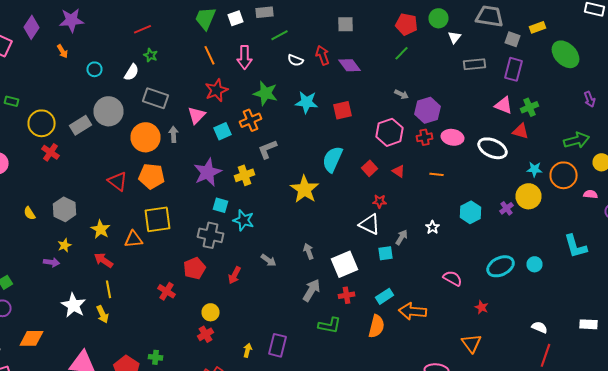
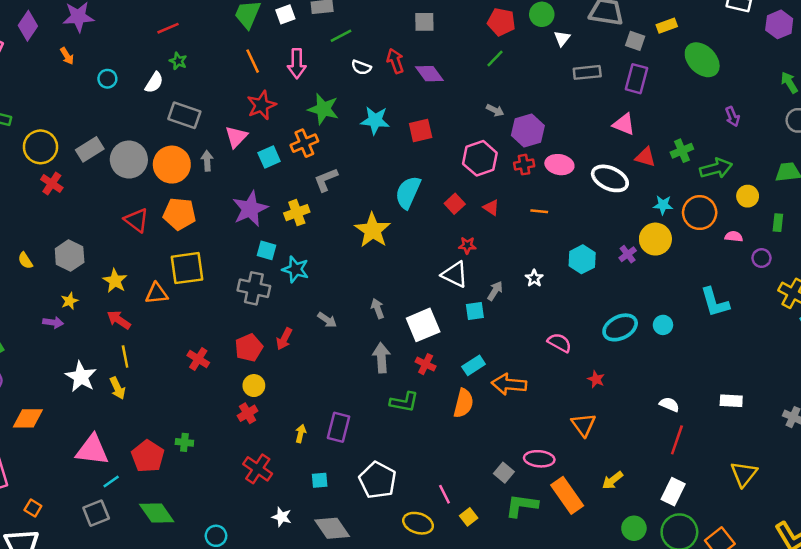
green cross: (530, 107) -> (682, 151), moved
gray circle: (108, 111) -> (129, 160), moved
red pentagon: (194, 268) -> (249, 348), moved
gray arrow: (312, 290) -> (381, 358), turned -35
red cross: (346, 295) -> (426, 364), turned 35

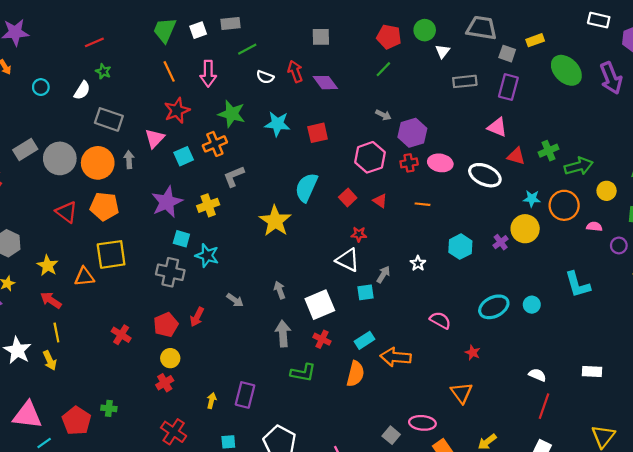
purple arrow: (732, 117) -> (611, 78), moved, size x1.8

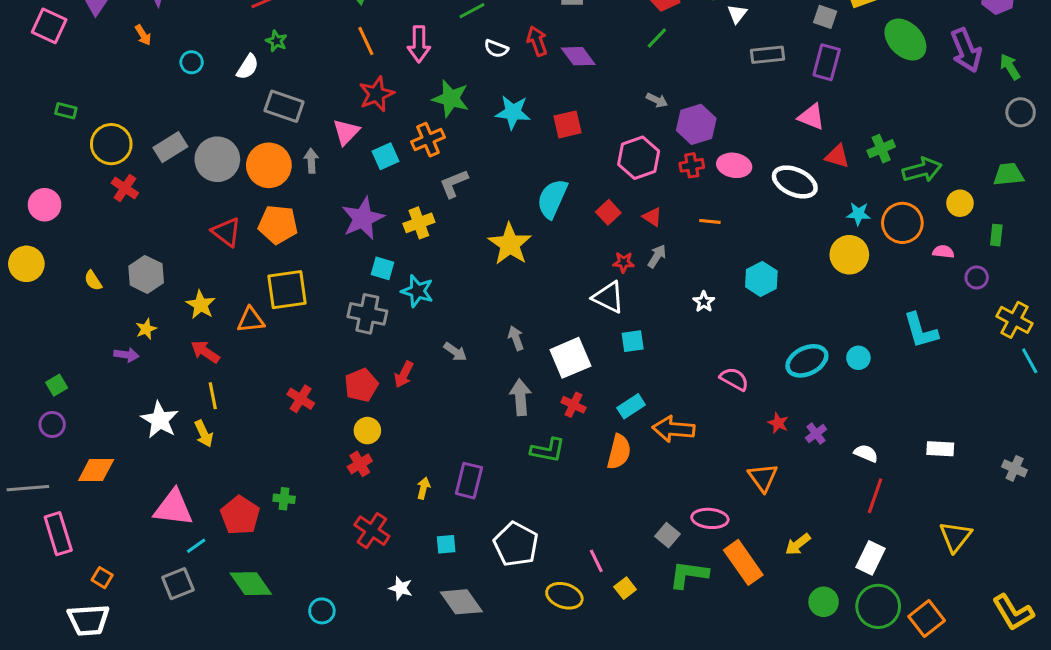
purple cross: (501, 242) -> (816, 434), moved
gray arrow: (383, 274) -> (657, 256), moved

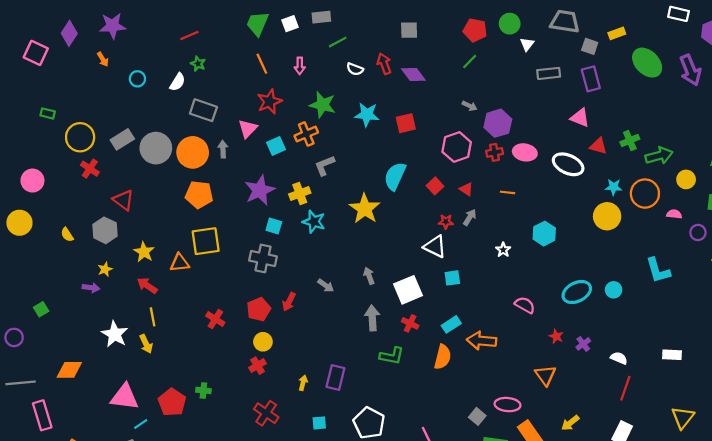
pink arrow: (419, 44) -> (300, 66), size x0.7
purple rectangle: (827, 62) -> (591, 79), turned -30
red triangle: (226, 232) -> (123, 200), moved
cyan star: (417, 291) -> (314, 222), moved
purple circle: (52, 424) -> (14, 337), moved

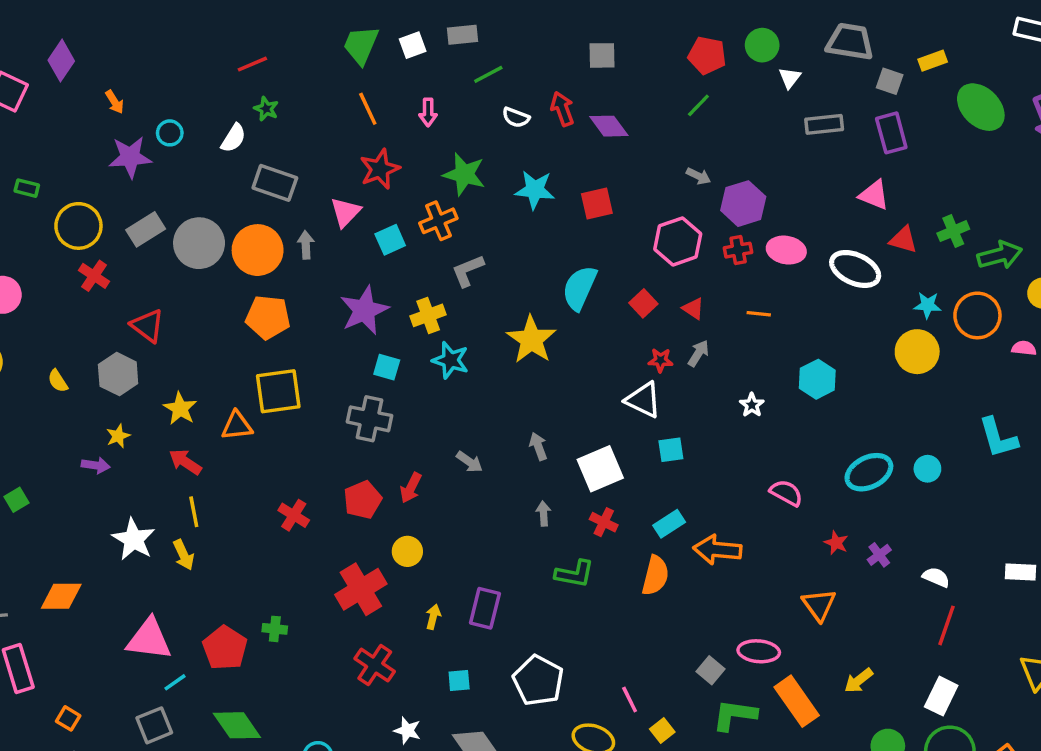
purple star: (113, 26) -> (130, 157), moved
gray arrow: (372, 318) -> (543, 514), size x0.6
yellow circle: (263, 342) -> (407, 551), moved
red cross: (258, 366) -> (361, 589), size x1.8

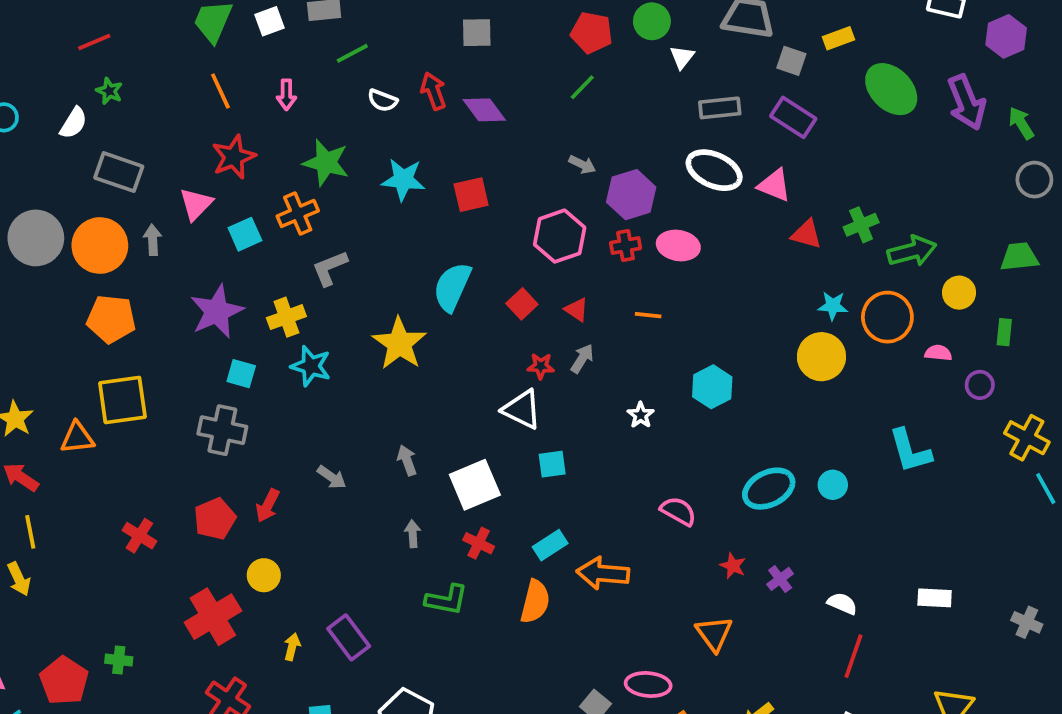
purple rectangle: (891, 133) -> (793, 117), turned -42
white ellipse: (855, 269) -> (714, 170), moved
purple rectangle: (485, 608) -> (349, 637), turned -51

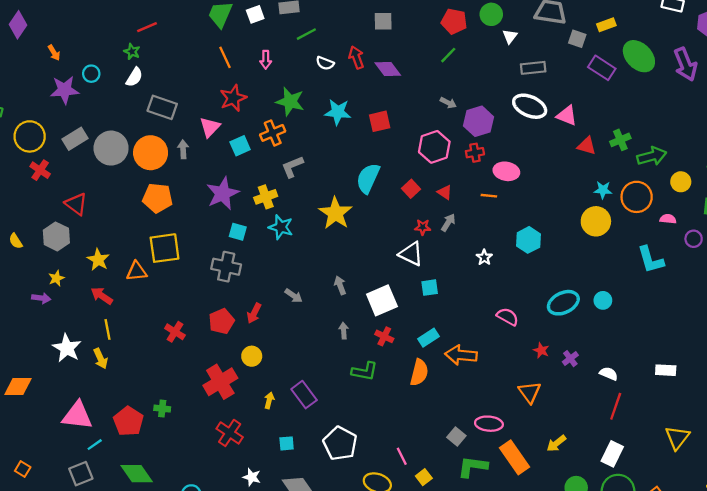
green star: (109, 91) -> (132, 52), moved
purple rectangle: (793, 117) -> (602, 68), moved
pink ellipse: (678, 245) -> (506, 171), moved
cyan L-shape: (910, 451) -> (651, 260), moved

